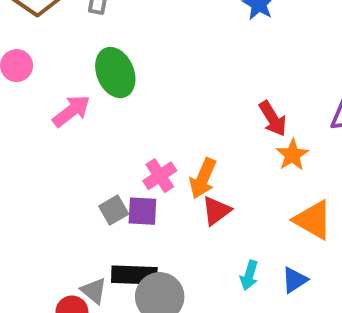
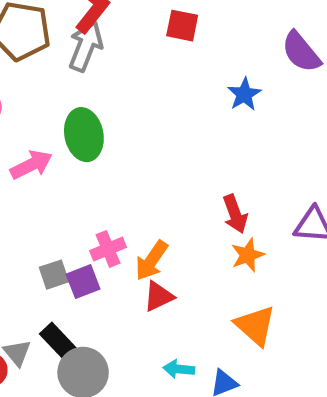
purple square: (142, 211) -> (83, 282), turned -36
black rectangle: (134, 275) -> (62, 345), turned 33
cyan arrow: (249, 275) -> (179, 369), turned 68

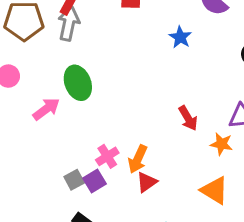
orange star: (248, 255) -> (222, 144), moved, turned -30

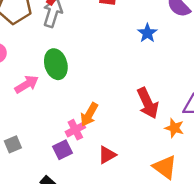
red arrow: (188, 118) -> (148, 103), size x1.4
orange arrow: (138, 159) -> (89, 115), moved
gray square: (74, 180) -> (13, 144), moved

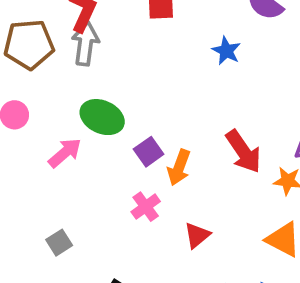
green ellipse: (56, 64) -> (102, 117), turned -40
orange arrow: (89, 115) -> (179, 168), moved
purple square: (62, 150) -> (149, 152), moved

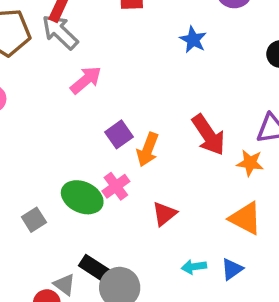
gray arrow: (85, 44) -> (60, 32), turned -54
green ellipse: (102, 117) -> (82, 197), moved
pink arrow: (65, 153) -> (86, 80), moved

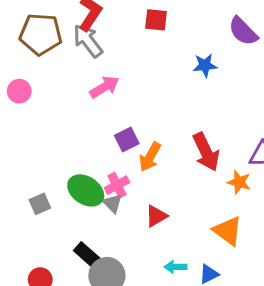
blue star: (193, 40) -> (205, 65), turned 30
gray triangle: (64, 285) -> (112, 203), moved

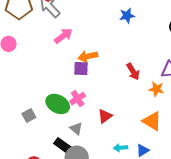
purple square: (127, 140) -> (81, 69), turned 35
red arrow: (206, 152) -> (133, 72), size x0.7
orange arrow: (150, 157) -> (88, 56), moved, turned 54
gray triangle: (112, 203) -> (76, 129), moved

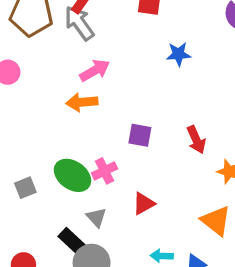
blue star: (127, 16) -> (179, 54), moved
orange arrow: (88, 56) -> (82, 102), moved
purple square: (81, 69) -> (140, 135), moved

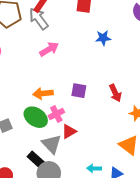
orange arrow: (82, 102) -> (43, 93), moved
red triangle: (144, 203) -> (69, 131), moved
gray triangle: (96, 217) -> (52, 144), size x1.5

